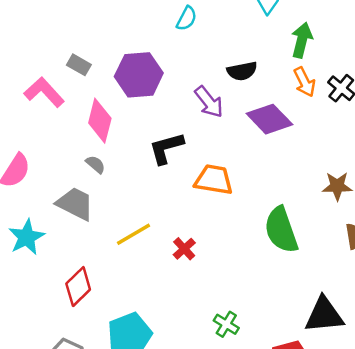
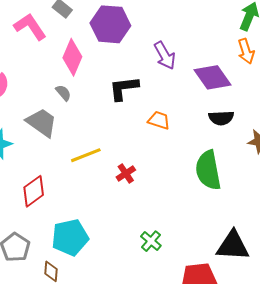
black semicircle: (242, 71) -> (221, 118), moved
orange trapezoid: (214, 180) -> (159, 120), size x0.7

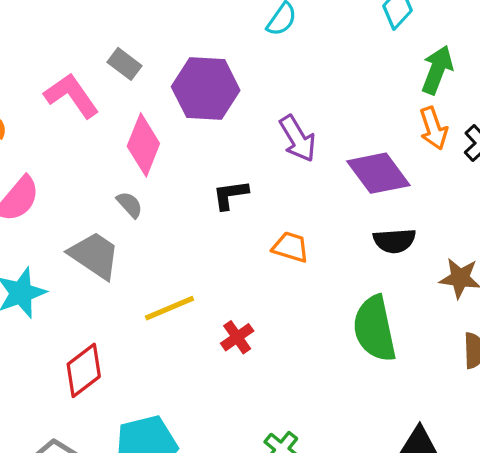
black L-shape: (124, 88) -> (230, 195), size x0.7

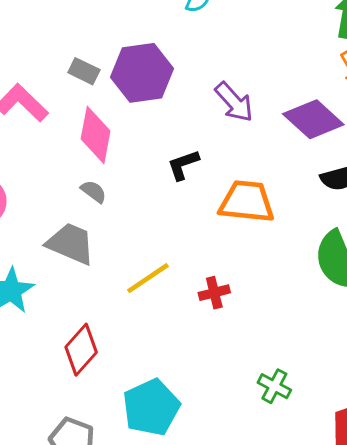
gray rectangle: (125, 64) -> (84, 71), moved
orange trapezoid: (290, 247) -> (247, 202), size x1.6
red cross: (237, 337) -> (214, 293), turned 32

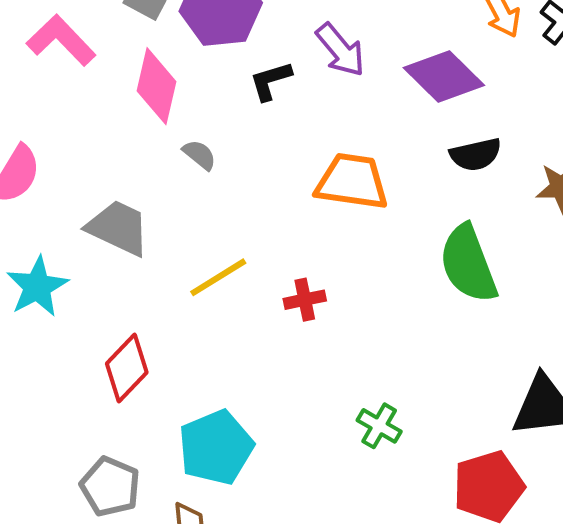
black L-shape: (183, 165) -> (270, 81), moved
gray semicircle: (94, 191) -> (200, 155), moved

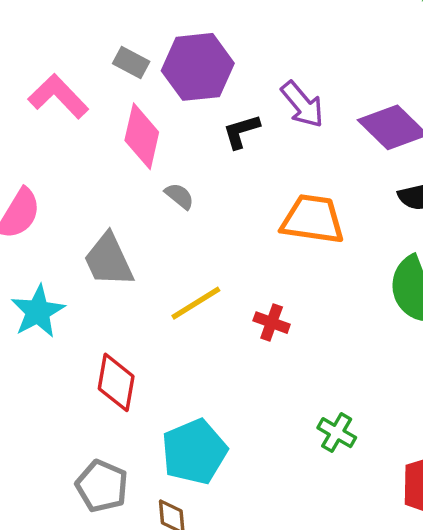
gray trapezoid: (118, 228) -> (109, 260), turned -140
red cross: (305, 300) -> (272, 323), turned 32
red diamond: (127, 368) -> (116, 382), turned -34

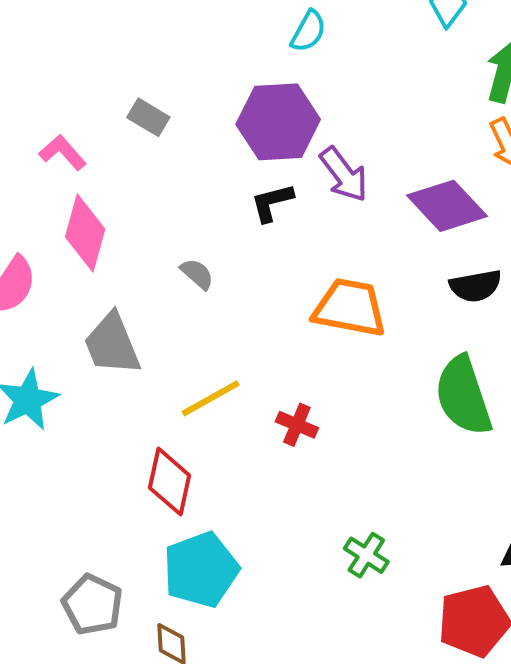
purple hexagon: (198, 67) -> (278, 122), moved
pink L-shape: (58, 96) -> (63, 152), size x0.7
pink diamond: (142, 136) -> (85, 233), moved
red diamond: (116, 382) -> (170, 482), moved

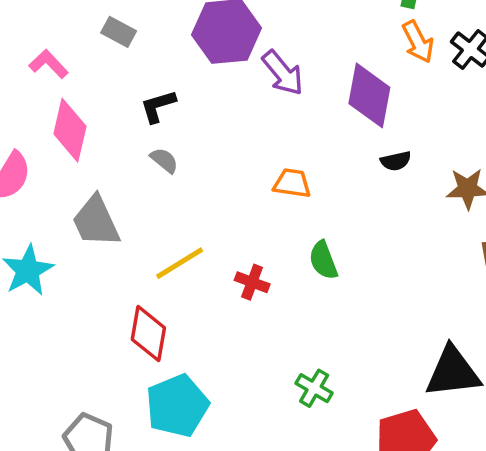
black L-shape: (272, 203) -> (158, 106), moved
purple diamond: (447, 206) -> (369, 95), turned 56
black semicircle: (476, 286) -> (396, 161), size x0.7
orange trapezoid: (350, 308) -> (292, 183), size x0.6
green semicircle: (463, 396) -> (323, 260), moved, size x0.6

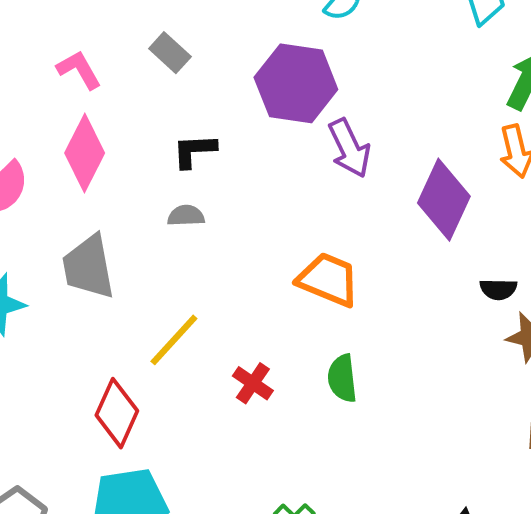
gray semicircle: (164, 160) -> (186, 216), turned -56
black semicircle: (396, 161) -> (498, 289), moved
orange trapezoid: (292, 183) -> (328, 280), size x1.4
yellow line: (180, 263) -> (174, 340), turned -30

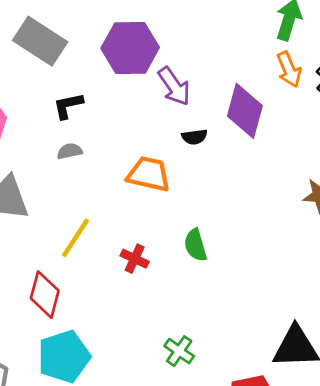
gray rectangle: (170, 53) -> (40, 41), size x1.8
orange trapezoid: (328, 280) -> (149, 174), moved
black semicircle: (498, 289) -> (194, 137), moved

